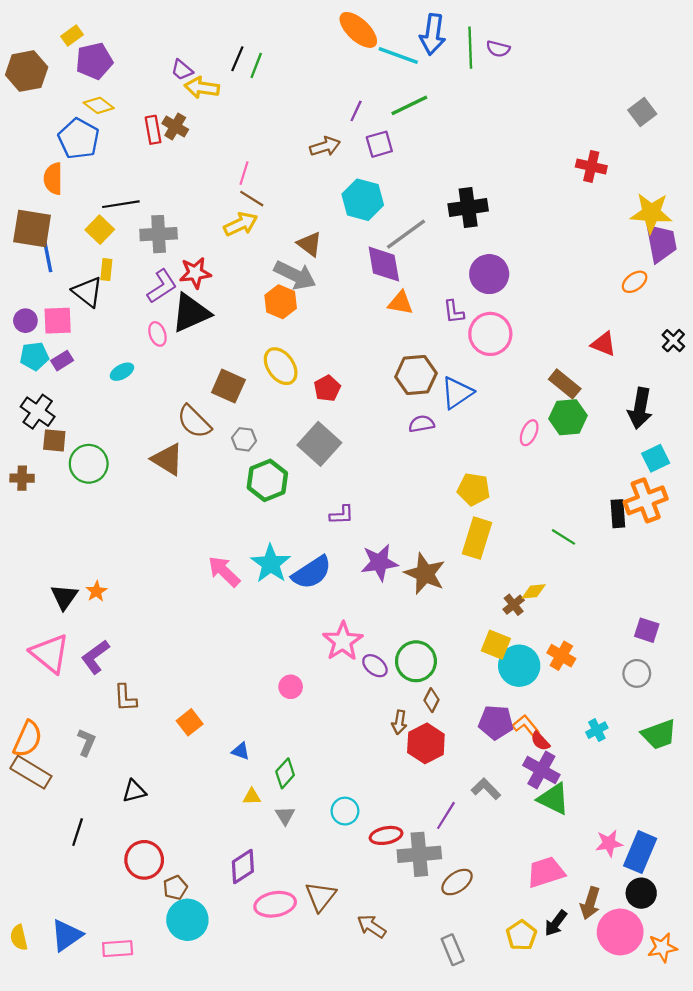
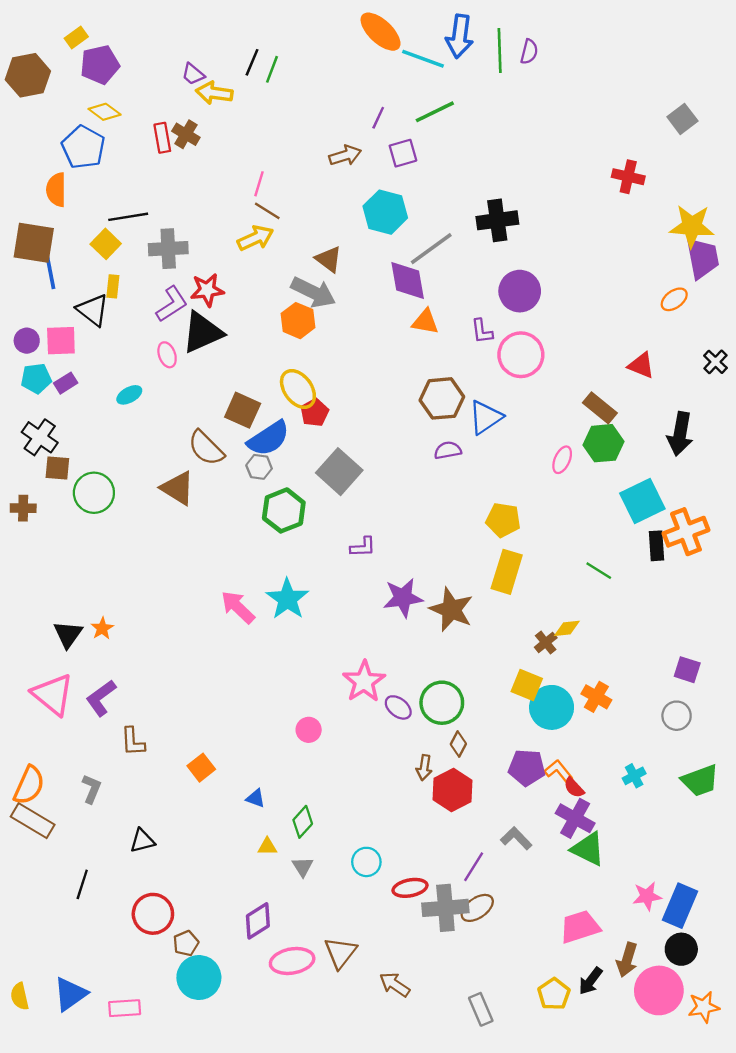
purple semicircle: (498, 49) -> (529, 52), turned -90
red pentagon: (327, 388) -> (314, 413), moved
cyan square: (656, 458) -> (642, 501), moved, size x1.5
blue semicircle: (312, 572) -> (268, 439), moved
brown ellipse: (457, 882) -> (477, 908), moved

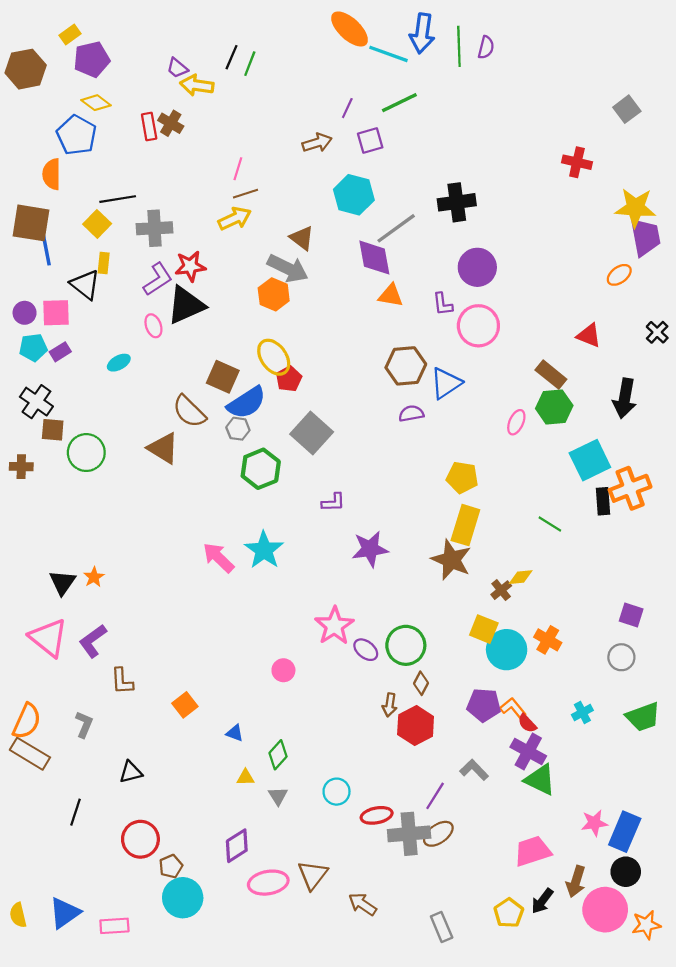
brown line: (267, 211) -> (246, 194), turned -50
brown star: (451, 610) -> (451, 560), moved

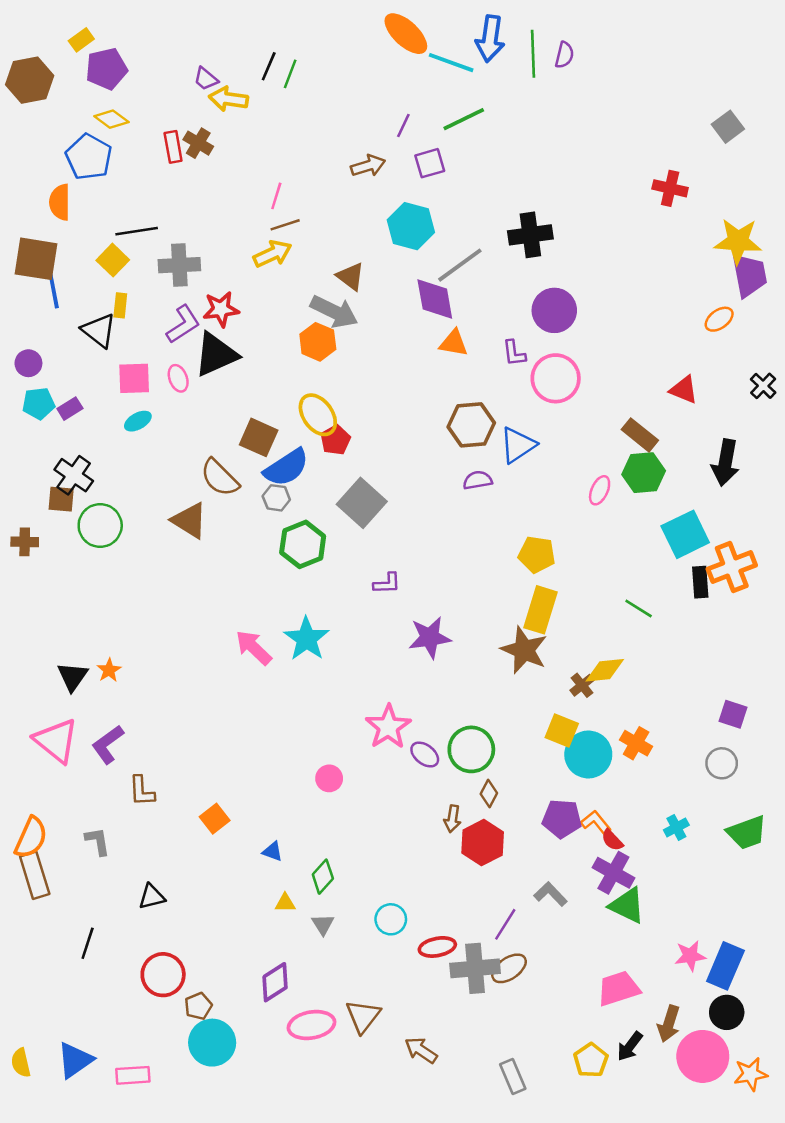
pink square: (56, 313) -> (134, 378), moved
black cross: (36, 402) -> (74, 475), moved
yellow diamond: (521, 577) -> (605, 670), size x1.4
gray L-shape: (84, 724) -> (98, 841), turned -32
brown rectangle: (30, 754) -> (35, 875), turned 42

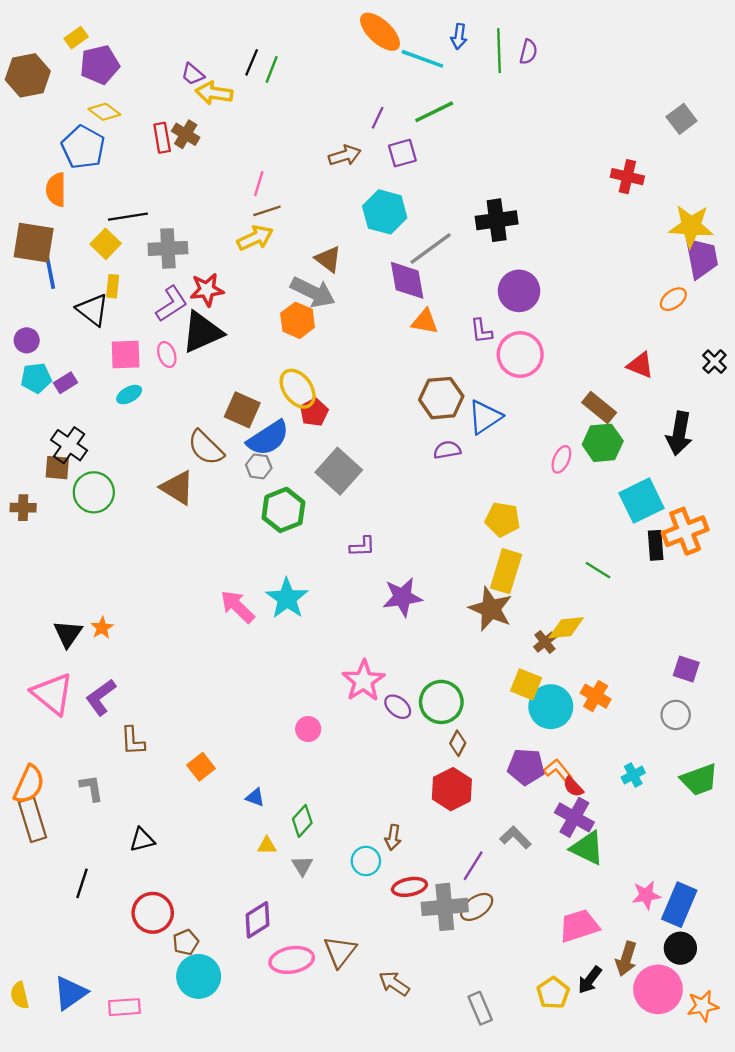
blue arrow: (490, 39) -> (459, 36), size x0.6
brown arrow: (452, 819) -> (393, 837), moved

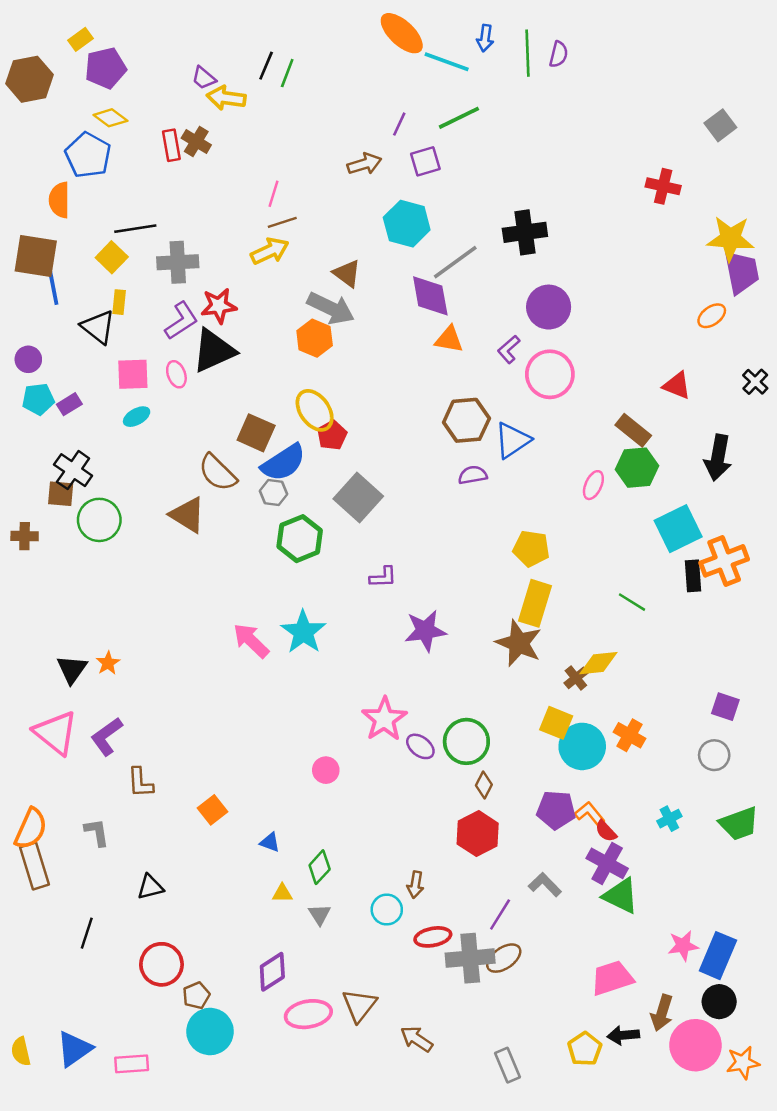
purple L-shape: (481, 331) -> (509, 349), turned 56
black arrow: (590, 980) -> (623, 1035), turned 48

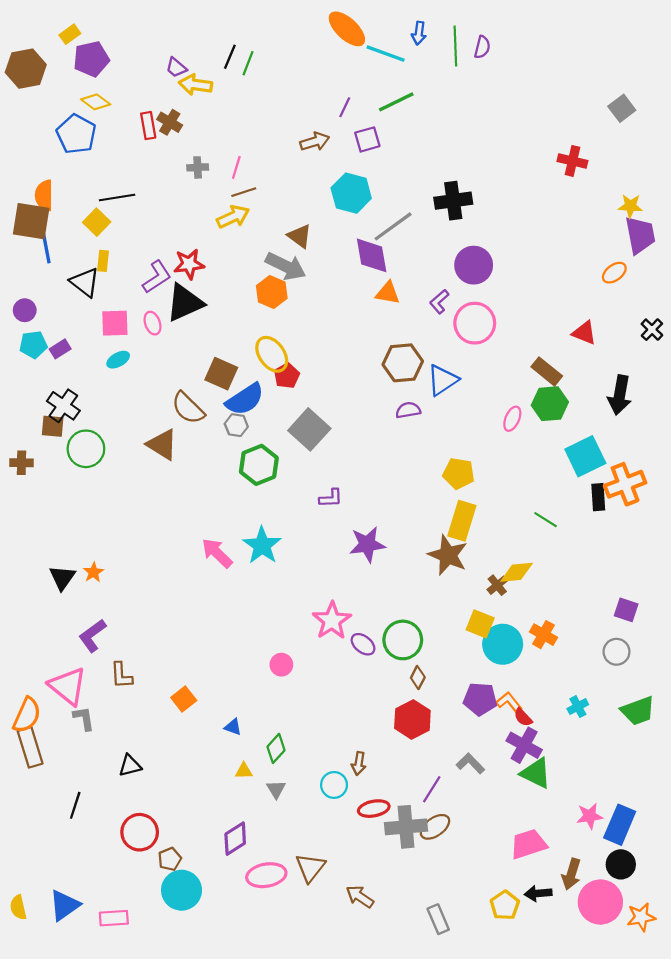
orange semicircle: (59, 200) -> (44, 195), moved
yellow star: (730, 239) -> (630, 206), size x0.6
gray cross: (178, 262) -> (198, 167), moved, size x0.6
pink triangle: (56, 733) -> (68, 686), moved

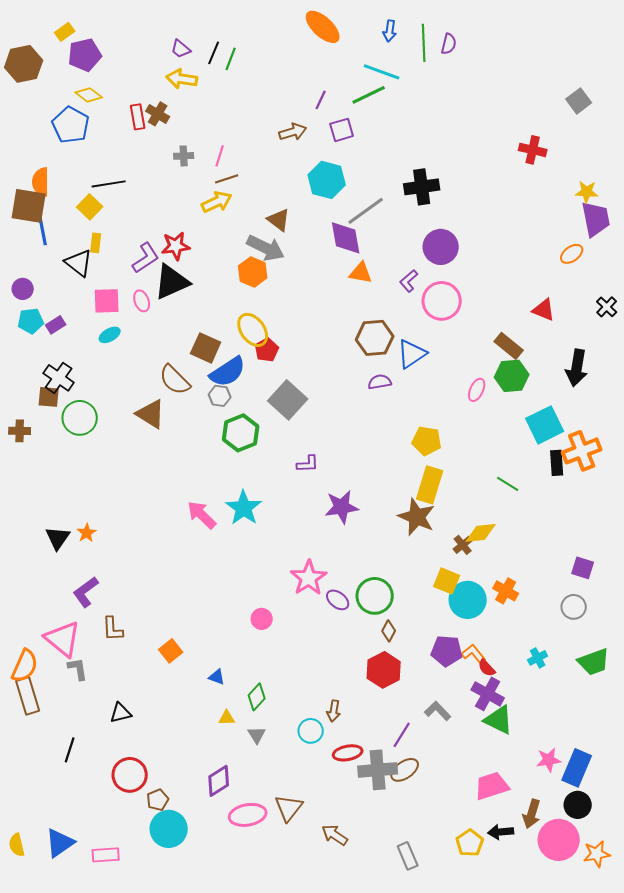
cyan line: (386, 54) -> (382, 72), moved
purple trapezoid: (176, 68) -> (181, 49), moved

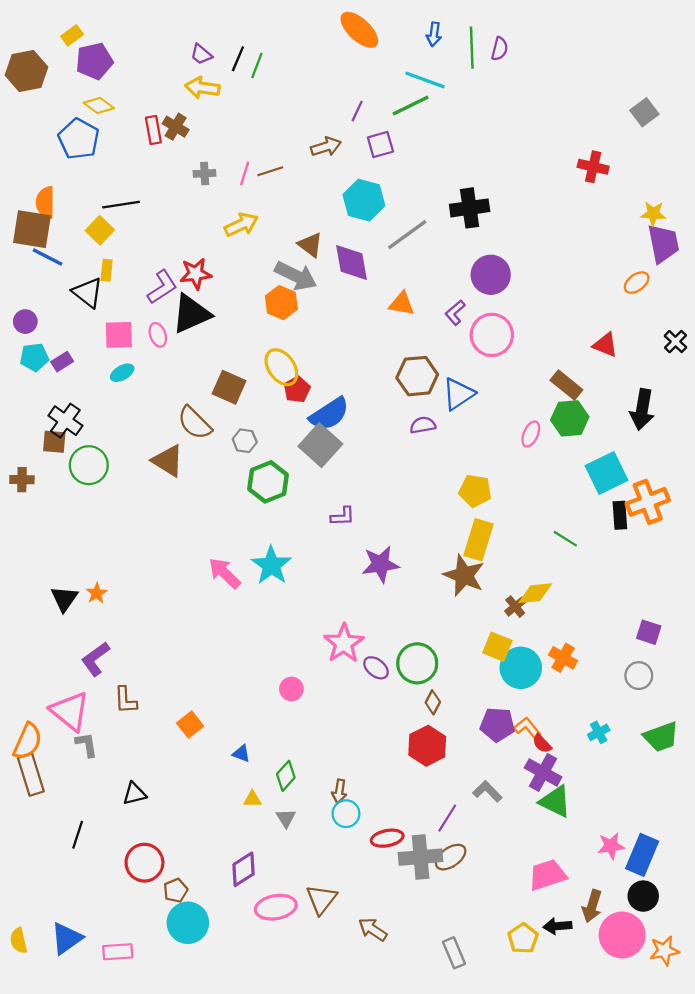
brown line: (227, 179) -> (270, 171), moved
blue line: (43, 231) -> (48, 257), turned -52
purple diamond: (346, 238) -> (352, 263), moved
blue semicircle: (228, 372) -> (329, 414), moved
brown arrow: (334, 711) -> (339, 791), moved

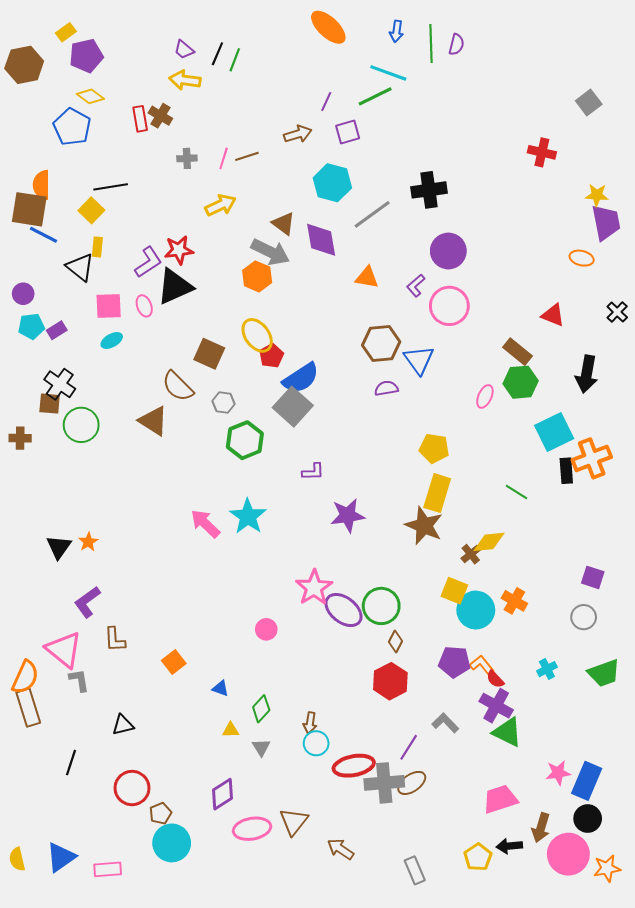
orange ellipse: (637, 283) -> (582, 258), turned 50
blue triangle: (458, 394) -> (419, 360), turned -32
purple ellipse: (376, 668) -> (344, 610), size x1.6
red ellipse: (387, 838) -> (354, 766), size x1.4

